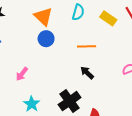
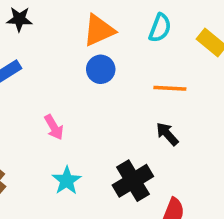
orange triangle: (43, 16) -> (99, 30), turned 48
pink arrow: (22, 74) -> (54, 127), turned -72

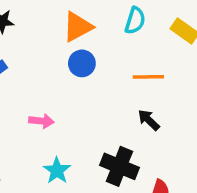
pink arrow: (54, 127) -> (41, 121), turned -50
black cross: (133, 181) -> (119, 166), turned -33

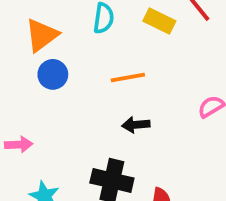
black arrow: (149, 120) -> (136, 125), turned -40

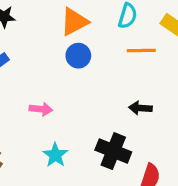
orange line: (128, 77) -> (141, 50), moved

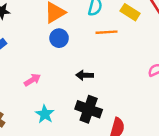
black arrow: (140, 108) -> (85, 75), moved
pink arrow: (41, 109) -> (32, 80), turned -35

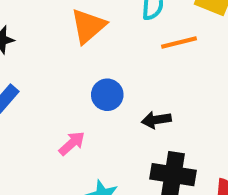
blue circle: (59, 38) -> (107, 95), moved

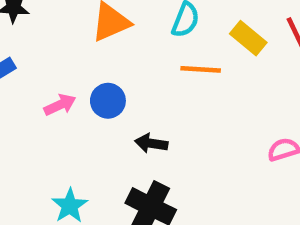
pink arrow: (72, 143) -> (60, 105), moved

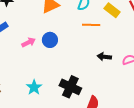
black arrow: (151, 143) -> (104, 57), moved

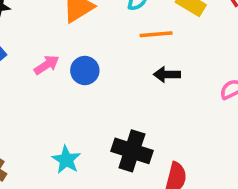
pink arrow: (29, 42) -> (47, 65), moved
black arrow: (104, 57) -> (167, 74), moved

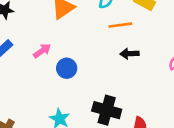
blue circle: (85, 71) -> (67, 68), moved

